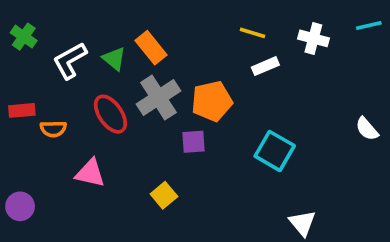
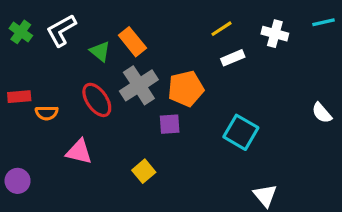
yellow line: (253, 33) -> (221, 29), turned -50
white L-shape: (70, 61) -> (61, 30), moved

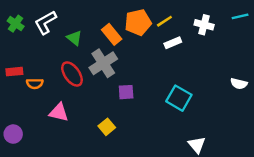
orange rectangle: (132, 42) -> (112, 34), moved
orange pentagon: (186, 89) -> (138, 22), moved
white semicircle: (322, 113) -> (239, 84), turned -35

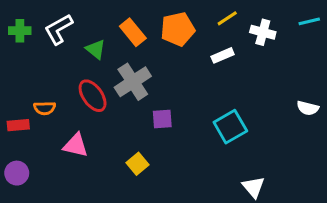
yellow line: (164, 21) -> (227, 18), moved
green cross: (16, 24) -> (20, 31), turned -35
orange rectangle: (112, 34) -> (133, 32), moved
red rectangle: (14, 72) -> (18, 125), moved
cyan square: (179, 98) -> (230, 127), turned 30

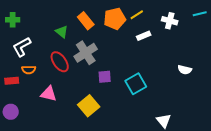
yellow line: (227, 18) -> (137, 15), moved
white L-shape: (59, 29) -> (22, 47), moved
white semicircle: (308, 108) -> (185, 70), moved
cyan square: (230, 127) -> (136, 84), moved
yellow square: (137, 164) -> (89, 106), size x1.5

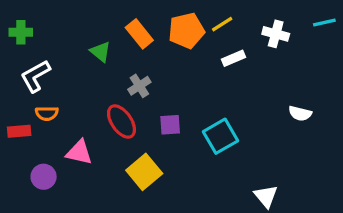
gray cross: (86, 53) -> (139, 86), size x0.6
red ellipse: (60, 62) -> (121, 122), moved
purple circle: (11, 112) -> (44, 177), moved

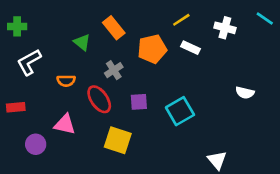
cyan line: (324, 22) -> (265, 18), turned 48
orange pentagon: (186, 31) -> (152, 49), moved
white rectangle: (233, 58) -> (191, 48), turned 48
orange semicircle: (47, 113) -> (66, 81), moved
yellow square: (144, 172) -> (118, 140), turned -32

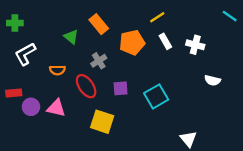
white cross: (225, 28) -> (195, 45), moved
white rectangle: (191, 48) -> (165, 41), turned 35
purple circle: (36, 144) -> (31, 107), moved

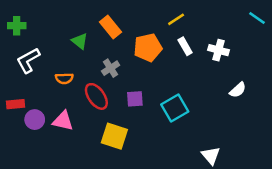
white semicircle: (212, 80) -> (238, 90), turned -56

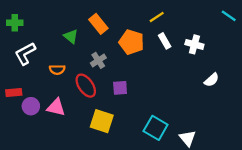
orange pentagon: (148, 48) -> (131, 42), turned 30
cyan square: (175, 108) -> (156, 128), moved, turned -30

